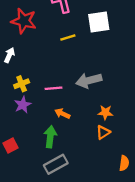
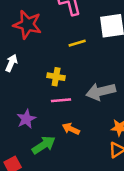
yellow cross: (22, 84) -> (56, 77), moved, turned 32
green arrow: (50, 137) -> (44, 145), moved, turned 50

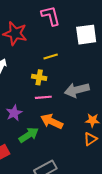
yellow line: (77, 43) -> (51, 56), moved
orange arrow: (71, 129) -> (52, 121), size x1.5

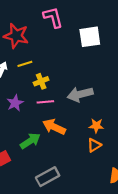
yellow line: (51, 56) -> (25, 64), moved
yellow cross: (39, 77) -> (41, 81), turned -32
purple star: (14, 113) -> (15, 103), moved

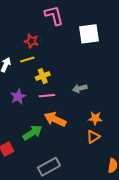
red star: (16, 36) -> (31, 41), moved, size x0.6
gray arrow: (80, 94) -> (80, 88), size x0.6

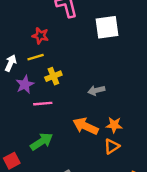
pink line: (47, 96) -> (43, 104), moved
purple star: (18, 97) -> (25, 84), moved
orange arrow: (55, 119) -> (86, 126), moved

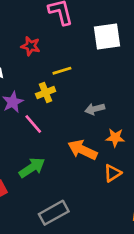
yellow line: (36, 57) -> (62, 71), moved
pink line: (43, 104) -> (33, 124), turned 54
orange star: (114, 125) -> (115, 138), moved

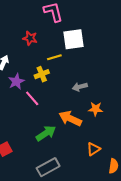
white square: (107, 36) -> (73, 39), moved
green arrow: (32, 168) -> (46, 133), moved
orange triangle: (113, 173) -> (93, 149), moved

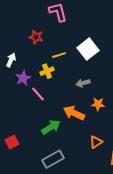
white square: (73, 39) -> (88, 49), moved, turned -30

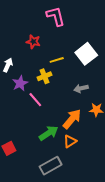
orange arrow: (74, 113) -> (72, 119), turned 105
orange triangle: (96, 142) -> (70, 141), moved

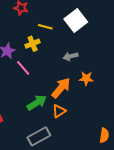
yellow line: (57, 60) -> (45, 27), turned 32

